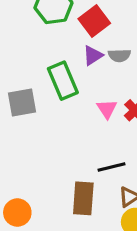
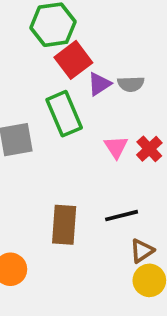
red square: (94, 21) -> (73, 60), moved
brown rectangle: (83, 198) -> (64, 225), moved

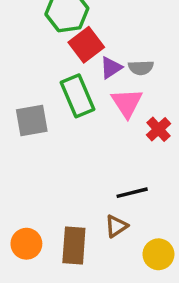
pink triangle: (116, 147) -> (127, 103), moved, size x1.4
brown rectangle: (64, 225) -> (74, 245), moved
brown triangle: (142, 251) -> (116, 226), moved

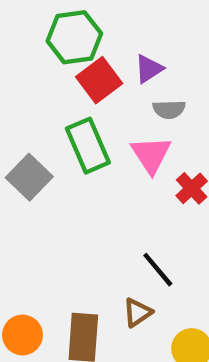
purple triangle: (111, 68) -> (149, 69), moved
gray square: (32, 120) -> (29, 177), turned -36
black line: (132, 193) -> (158, 270), turned 64

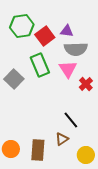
green hexagon: (74, 37) -> (22, 26), moved
purple triangle: (149, 69) -> (67, 31), turned 40
gray semicircle: (169, 109) -> (76, 49), size x1.6

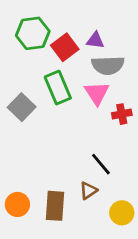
red cross: (86, 84) -> (122, 114), turned 32

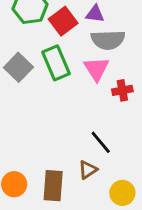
gray square: (22, 107) -> (18, 67), moved

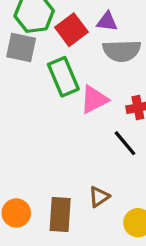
gray square: (18, 67) -> (21, 48), moved, turned -32
pink triangle: (96, 69) -> (94, 99), moved, turned 36
black line: (101, 142) -> (125, 143), moved

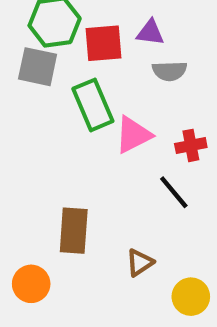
red square: (71, 30) -> (104, 43), turned 32
gray semicircle: (122, 51) -> (170, 71), size x0.7
brown rectangle: (60, 215) -> (74, 231), moved

